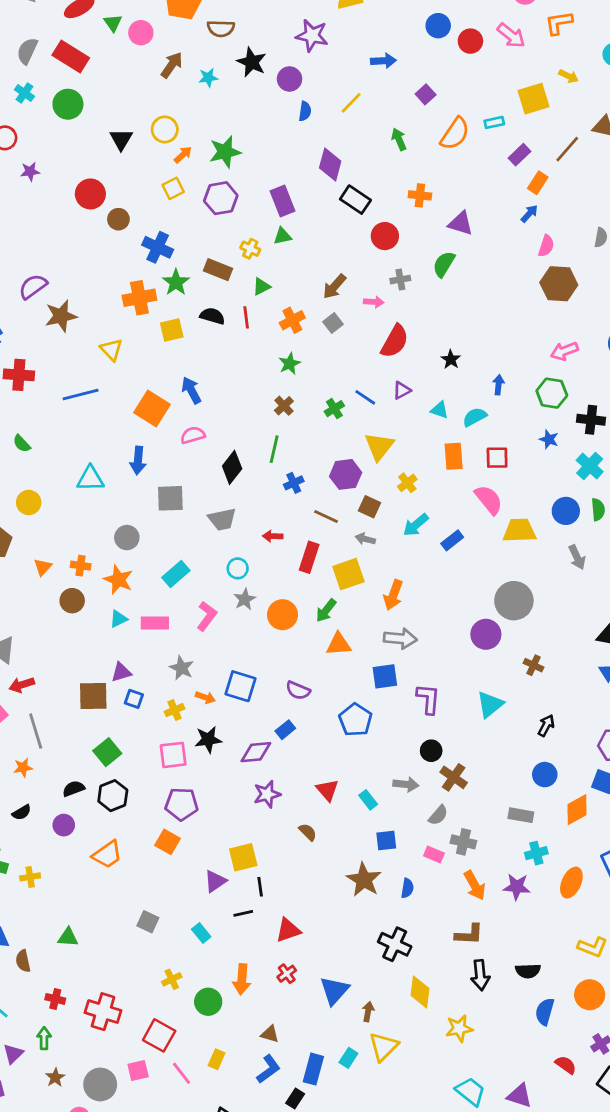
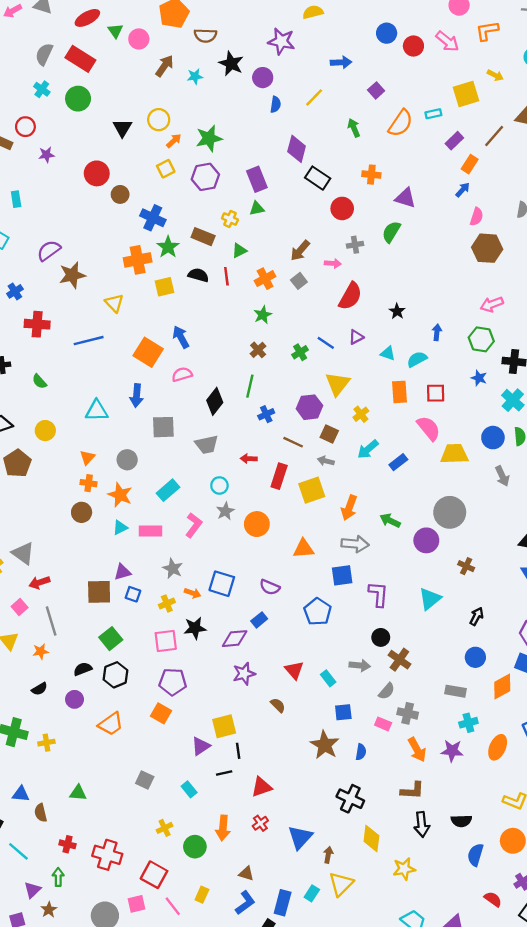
orange triangle: (43, 567) -> (87, 457), moved
green arrow: (326, 610) -> (390, 521), moved, turned 78
brown star: (55, 1077) -> (49, 910), moved

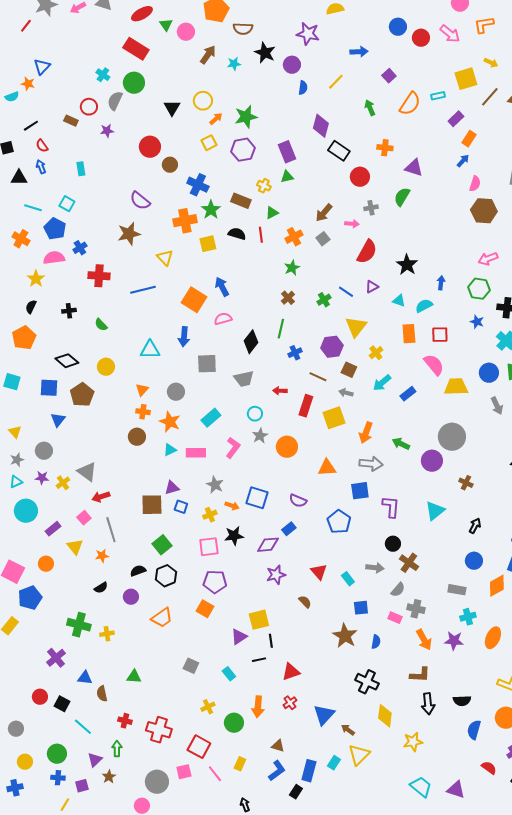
gray semicircle: (44, 54) -> (115, 101), moved
brown line: (494, 136) -> (490, 97), moved
purple semicircle: (49, 251) -> (140, 201), moved, turned -105
black star: (397, 311) -> (407, 265), size x1.5
brown arrow: (328, 855) -> (348, 730), turned -64

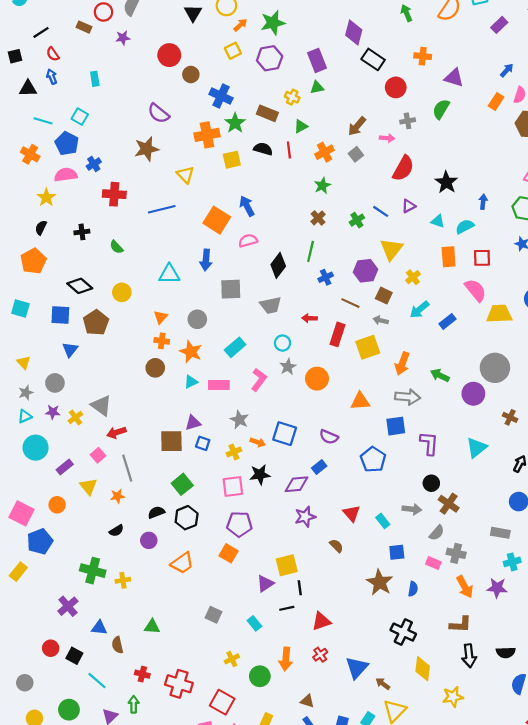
orange rectangle: (469, 139) -> (496, 101), moved

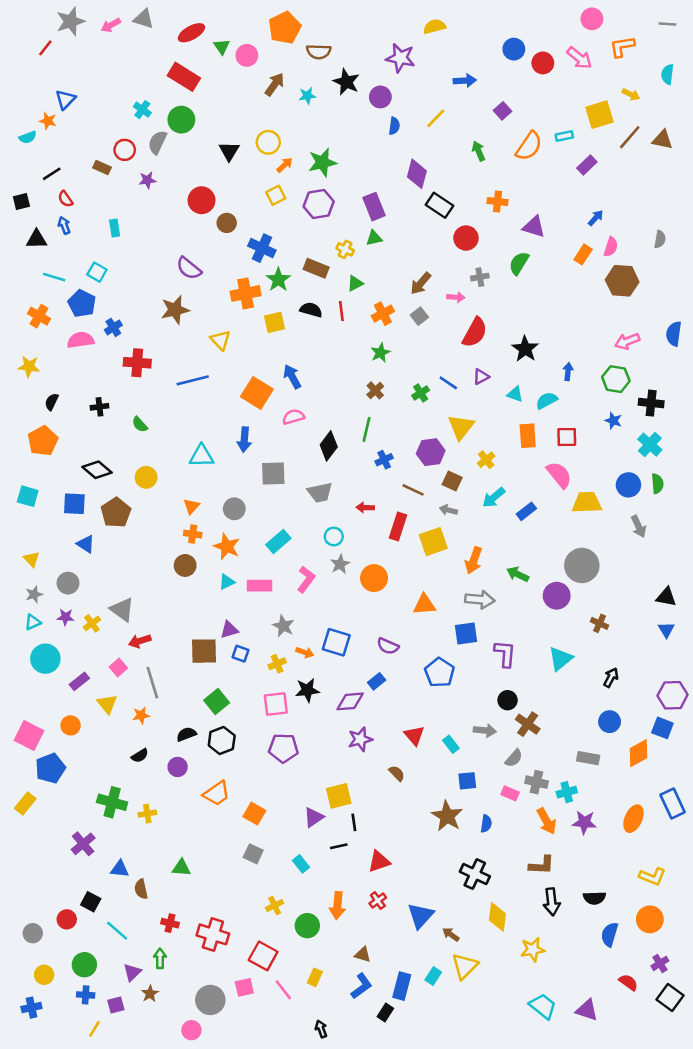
yellow star: (46, 197) -> (29, 366), moved, turned -30
blue triangle: (70, 349) -> (86, 544), turned -35
orange square: (229, 553) -> (254, 814), moved
cyan cross: (512, 562) -> (567, 792), moved
red circle: (51, 648) -> (67, 919), moved

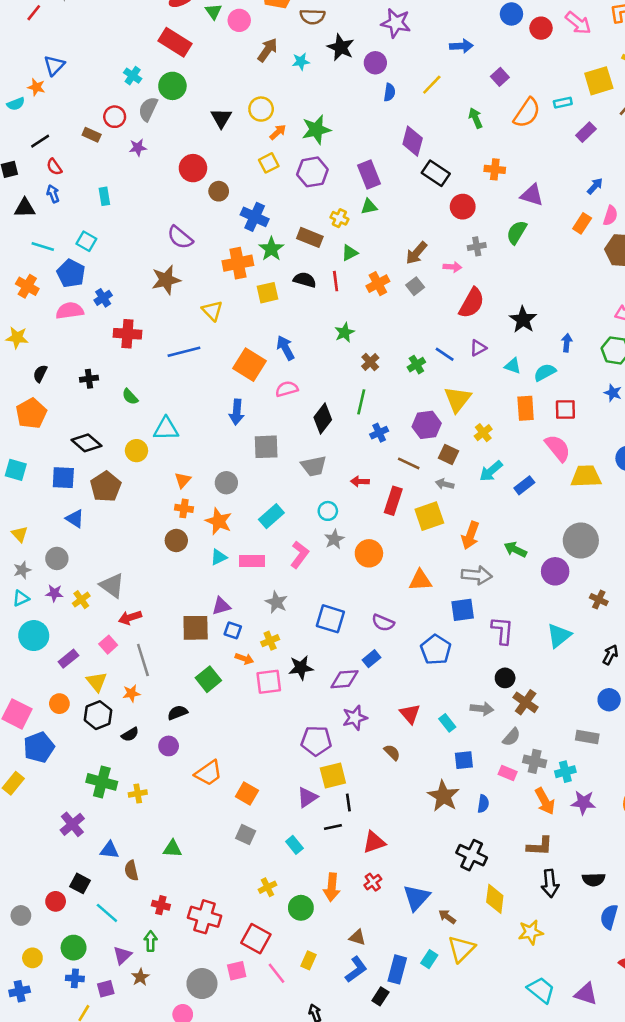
green star: (380, 353) -> (345, 332), moved
cyan triangle: (202, 456) -> (166, 429), moved
orange arrow: (305, 652) -> (244, 659), moved
black hexagon: (222, 741) -> (98, 715), moved
purple pentagon: (283, 748) -> (316, 741), moved

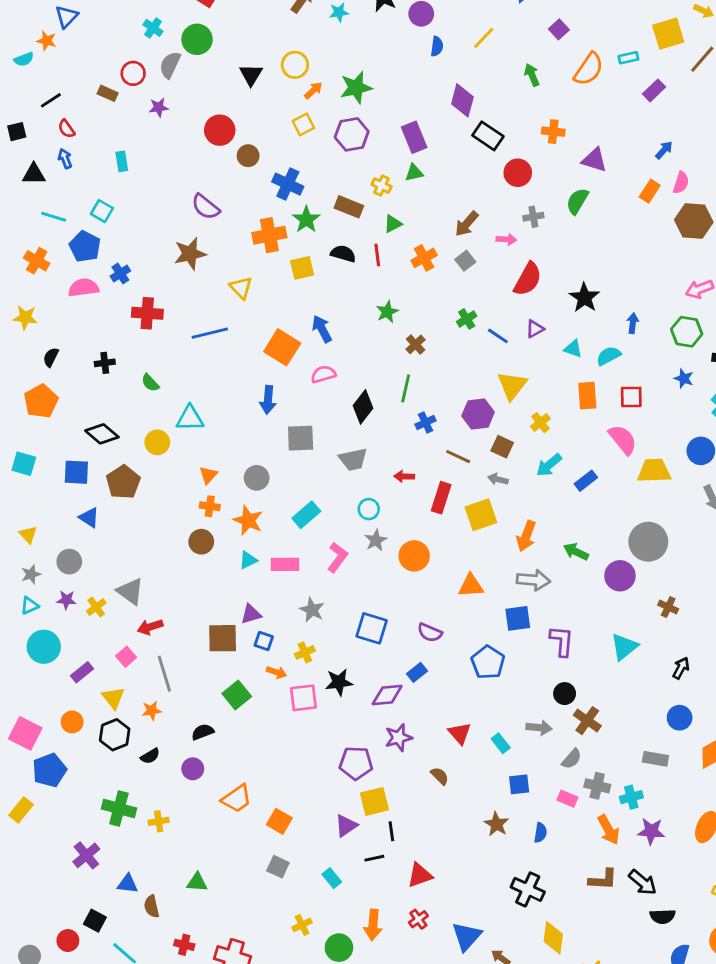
green cross: (416, 365) -> (467, 319), moved
brown star: (443, 796) -> (496, 824), size x0.7
black arrow: (550, 883) -> (643, 882), moved, turned -44

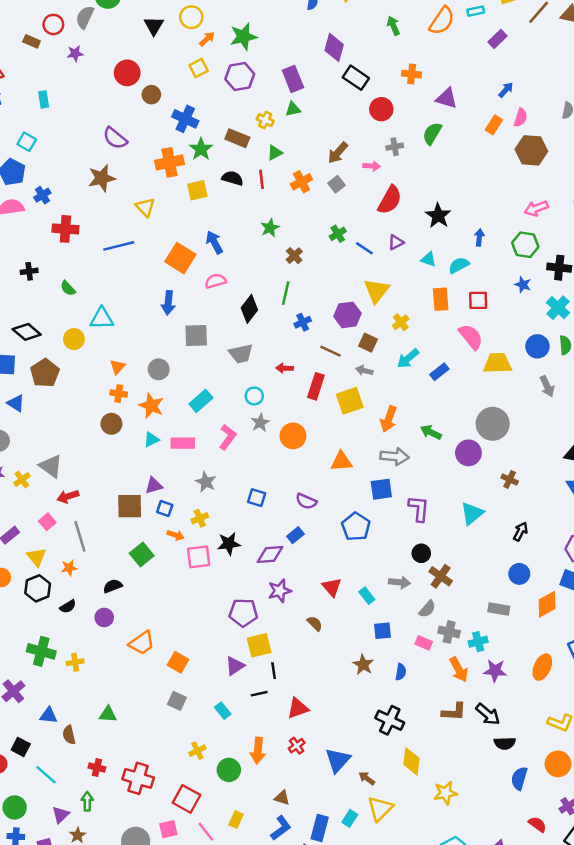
blue square: (372, 628) -> (257, 498), size x0.7

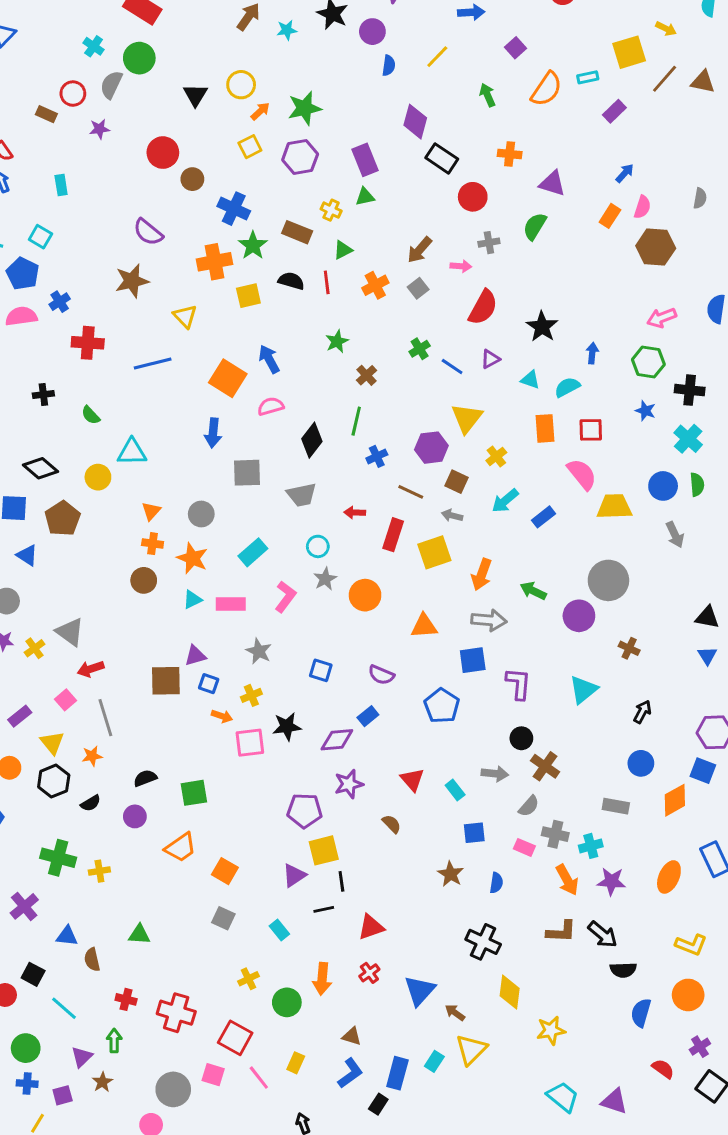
green square: (142, 555) -> (194, 793), moved, turned 30
pink square: (168, 829) -> (213, 1075), turned 30

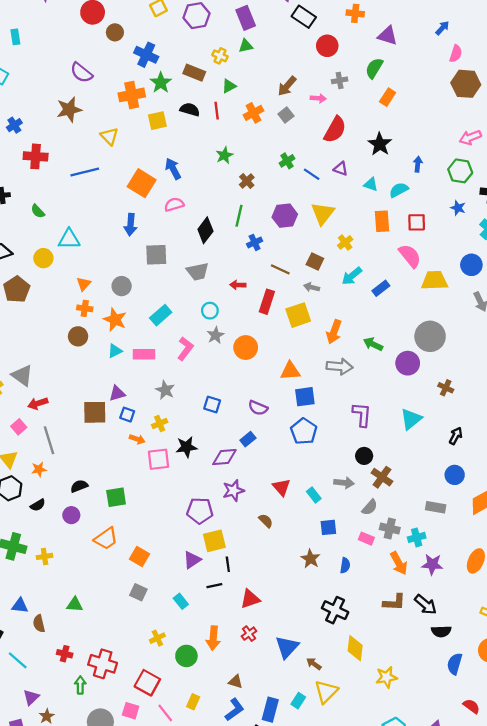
orange rectangle: (610, 216) -> (388, 97), moved
purple triangle: (490, 359) -> (341, 169), turned 48
purple hexagon: (431, 448) -> (285, 216), moved
blue square: (473, 660) -> (305, 397), moved
green arrow: (114, 1041) -> (80, 685), moved

